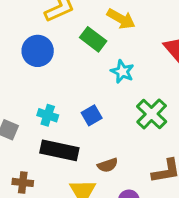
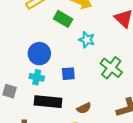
blue circle: (38, 51) -> (39, 54), moved
blue square: (92, 115) -> (68, 74), turned 32

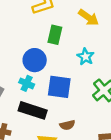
green rectangle: (63, 19) -> (55, 35), moved, turned 60
blue square: (68, 74) -> (59, 87), size x1.6

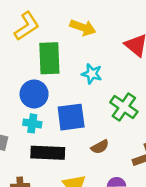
green rectangle: (55, 35) -> (49, 58), size x1.4
brown semicircle: (67, 125) -> (100, 147), moved

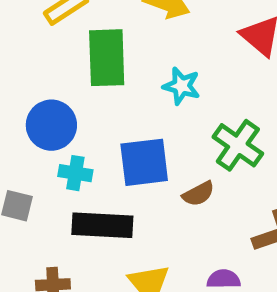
blue circle: (34, 94) -> (51, 125), moved
brown semicircle: (100, 147) -> (198, 194), moved

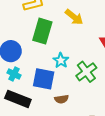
cyan star: (182, 86) -> (61, 60), moved
green cross: (238, 145) -> (86, 72), moved

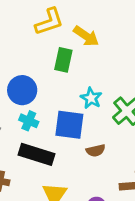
yellow arrow: (74, 17) -> (86, 36), moved
green rectangle: (42, 31) -> (63, 60), size x0.7

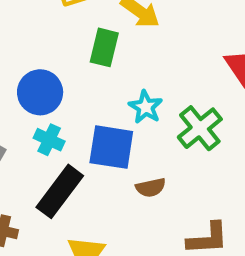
black rectangle: (36, 154) -> (60, 191), turned -72

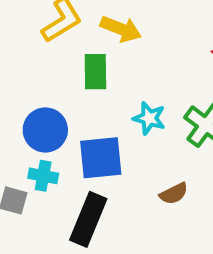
cyan cross: (49, 140) -> (43, 176), moved
blue square: (111, 147) -> (101, 158), moved

